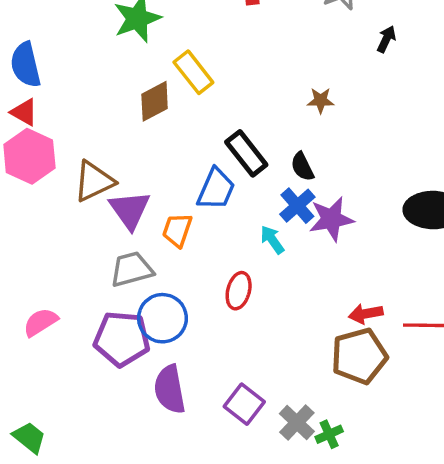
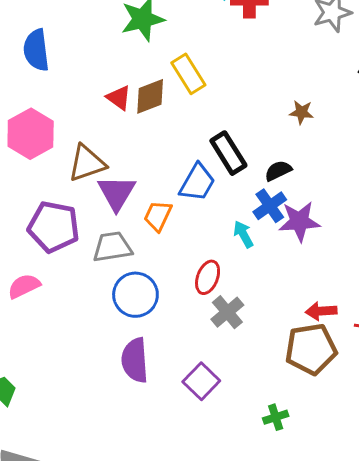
red triangle: (24, 112) -> (119, 98), moved
black semicircle: (302, 167) -> (278, 171), turned 84
purple pentagon: (122, 339) -> (54, 227), moved
gray cross: (297, 423) -> (227, 312), moved

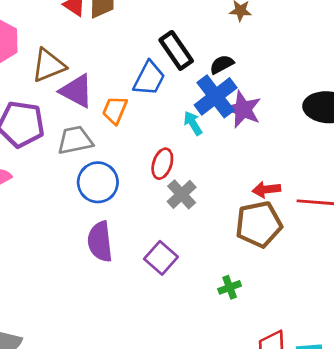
purple triangle: (117, 193) -> (77, 91), turned -30
blue cross: (270, 206) -> (216, 96), size x1.4
purple star: (299, 221) -> (243, 109), turned 30

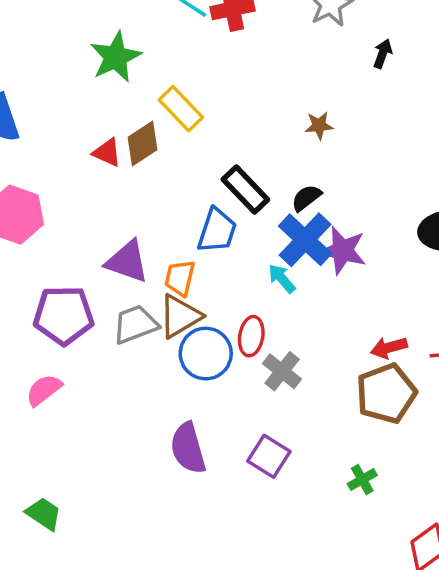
brown triangle: (48, 65) -> (180, 316), moved
blue circle: (98, 182) -> (206, 354), moved

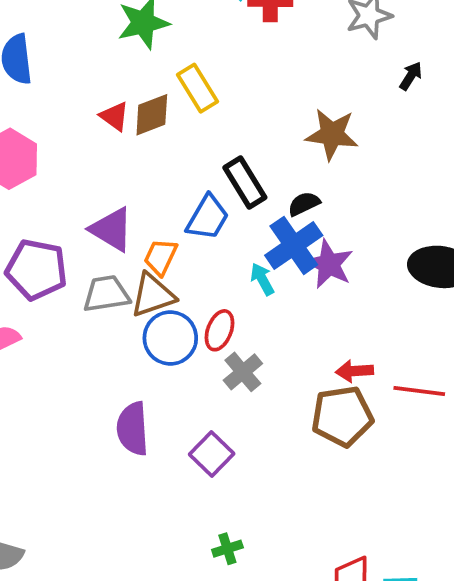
brown star: (319, 126) -> (332, 134), size x1.8
green cross: (362, 480) -> (227, 549), moved

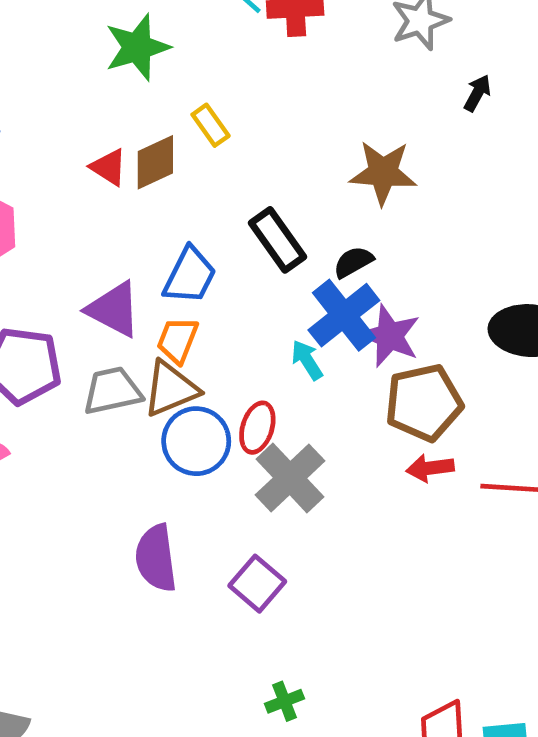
yellow rectangle: (197, 88) -> (211, 125), size x0.7
blue trapezoid: (208, 217) -> (190, 276), moved
gray cross: (243, 372) -> (290, 478), size x1.4
brown pentagon: (342, 416) -> (424, 403), moved

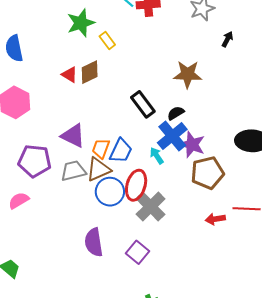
yellow rectangle: (211, 125) -> (107, 41), moved
blue trapezoid: (190, 276) -> (121, 151), moved
red ellipse: (257, 428) -> (136, 185), size x1.4
red arrow: (430, 468) -> (215, 219), moved

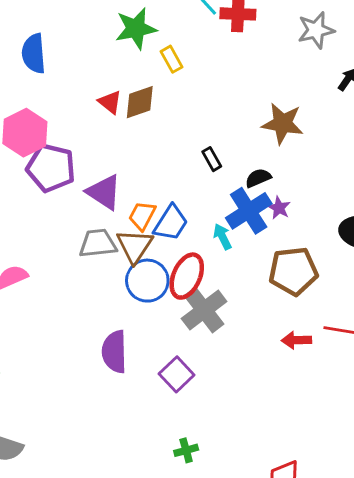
black rectangle: (143, 104) -> (212, 159), size x0.6
purple star: (192, 144) -> (279, 208), moved, size x0.6
purple pentagon: (35, 161) -> (51, 168), moved
brown triangle: (98, 169) -> (135, 246), turned -40

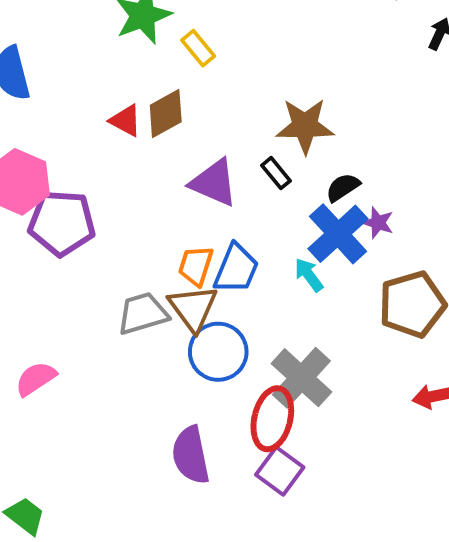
brown star: (283, 123) -> (305, 126), moved
purple triangle: (104, 192) -> (214, 183), moved
red ellipse: (187, 276) -> (272, 419), moved

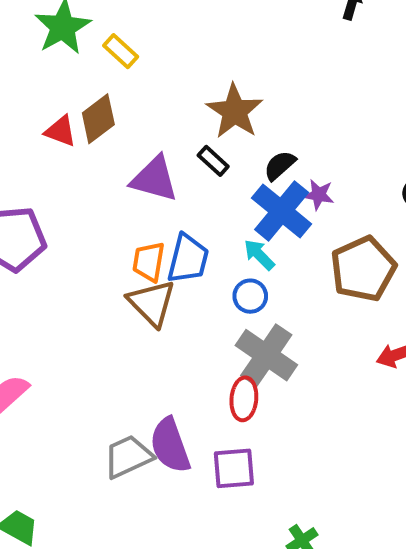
brown star: (305, 126) -> (235, 111), turned -30
gray trapezoid: (143, 313) -> (128, 457), moved
blue circle: (218, 352) -> (250, 296), moved, size x0.6
red ellipse: (272, 419) -> (244, 399), size x0.7
purple square: (280, 471) -> (234, 468), moved, turned -33

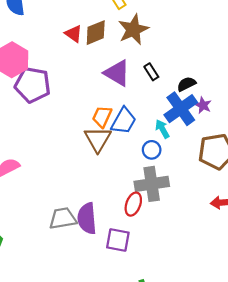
brown star: (235, 111) -> (133, 30), moved
gray cross: (266, 355) -> (152, 184), turned 32

